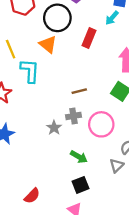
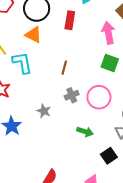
brown line: (79, 91) -> (64, 68), moved, turned -48
gray star: (54, 128) -> (44, 111), moved
black square: (80, 185) -> (109, 156), moved

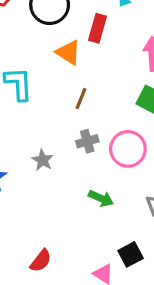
orange triangle: (33, 35) -> (68, 52), moved
black square: (109, 156) -> (131, 254), moved

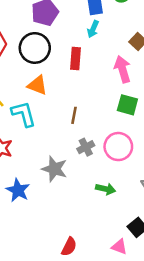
orange triangle: (68, 52) -> (37, 85), moved
gray star: (43, 160) -> (54, 169), size x1.5

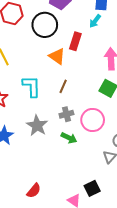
orange triangle: (37, 85) -> (57, 56), moved
cyan L-shape: (24, 114) -> (31, 86), moved
green arrow: (106, 189) -> (69, 138), moved

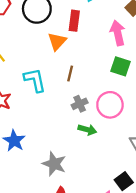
orange triangle: (57, 56) -> (57, 41), turned 48
gray star: (37, 126) -> (54, 164), moved

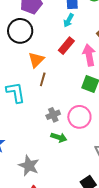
red rectangle: (74, 21) -> (66, 46), moved, turned 30
brown line: (70, 73) -> (43, 79), moved

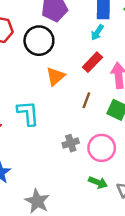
brown line: (43, 79) -> (86, 100), moved
green arrow: (59, 137) -> (98, 182), moved

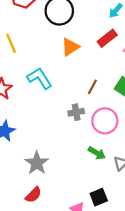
brown line: (86, 100) -> (92, 87), moved
cyan L-shape: (28, 113) -> (39, 78), turned -35

